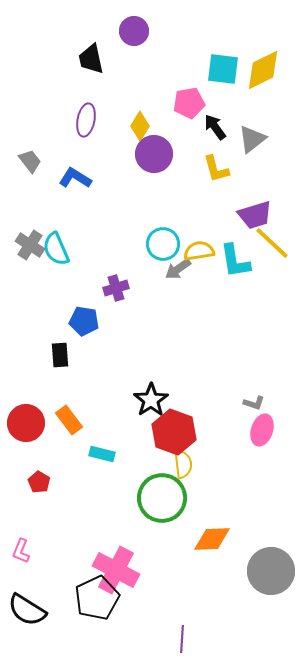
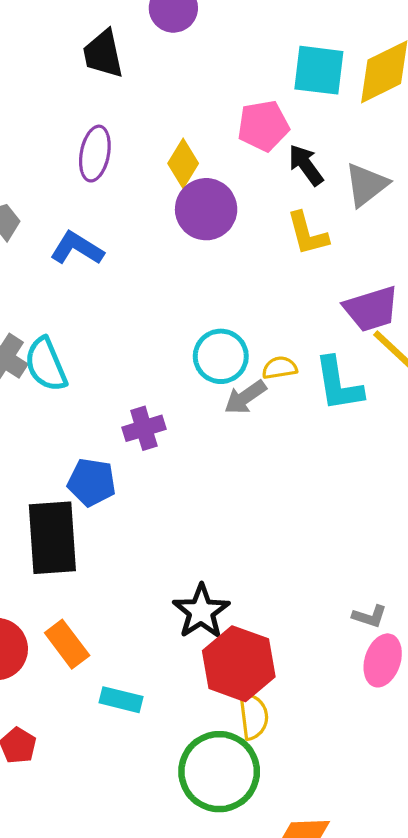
yellow semicircle: (199, 251) -> (280, 368), size x0.7
black rectangle: (60, 355) -> (52, 538), size x1.8

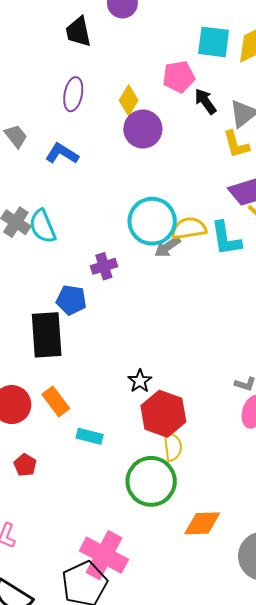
yellow L-shape: (307, 234) -> (236, 144), moved
cyan circle: (221, 356) -> (152, 221), size x1.4
yellow semicircle: (280, 368) -> (189, 228), size x1.6
black star: (201, 611) -> (140, 381), size x0.7

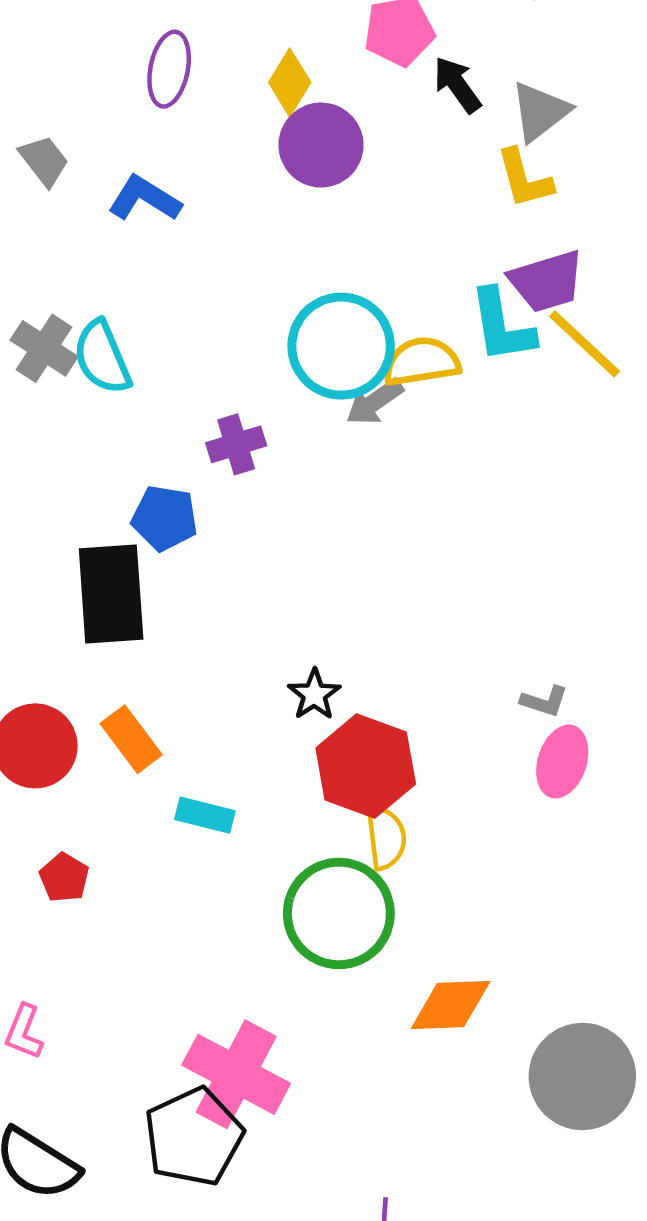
cyan L-shape: (226, 239) -> (502, 326), moved

